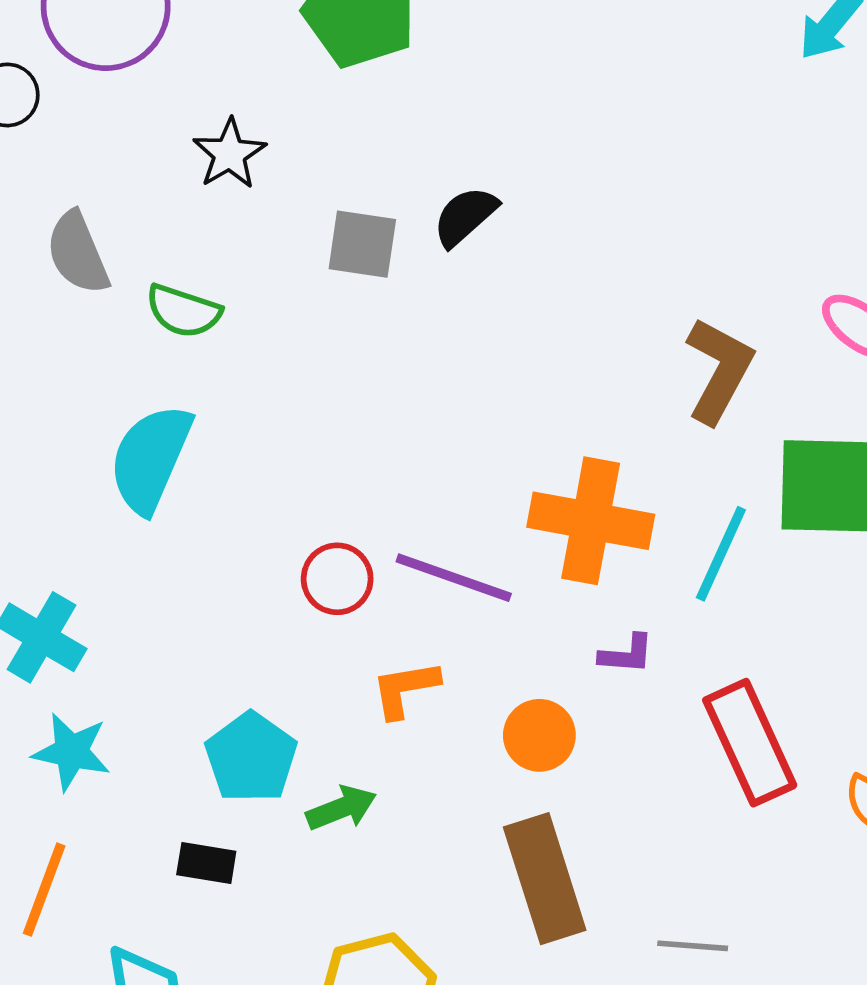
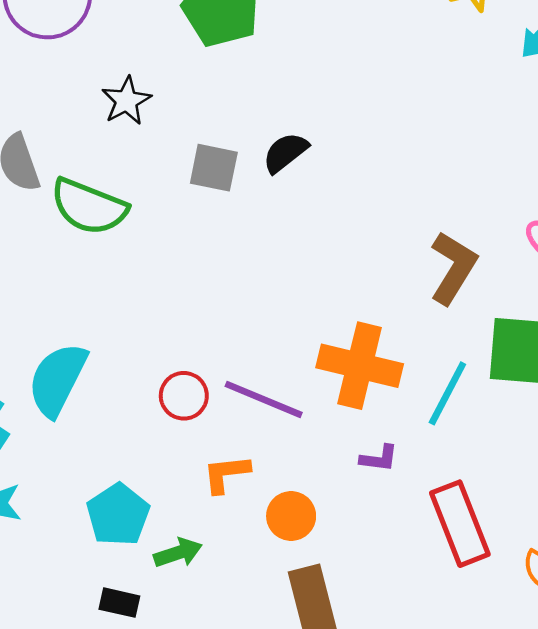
green semicircle: (183, 311) -> (89, 207), size x1.5
cyan semicircle: (150, 458) -> (57, 380), moved
orange circle: (539, 735) -> (291, 516), moved
black rectangle: (206, 863) -> (119, 603), moved

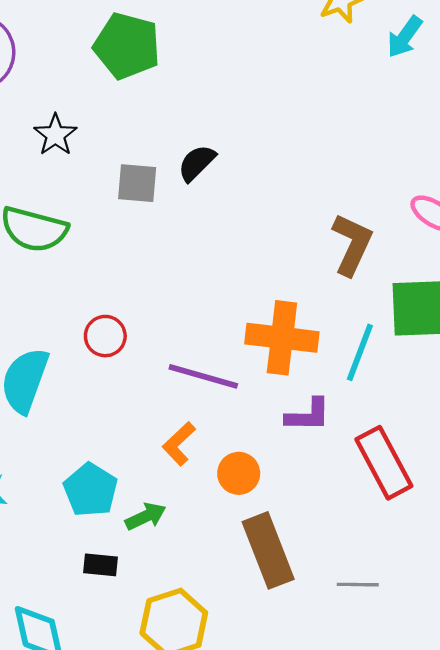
red circle: (184, 396) -> (105, 336), moved
purple L-shape: (379, 458) -> (308, 415), size x1.4
orange L-shape: (226, 474) -> (179, 444), turned -30

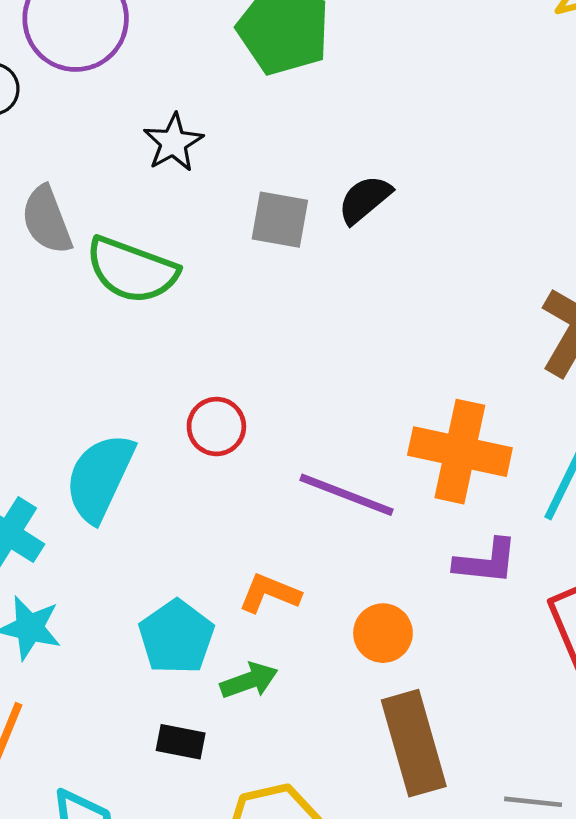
orange L-shape: (179, 444) -> (270, 593), moved, turned 60

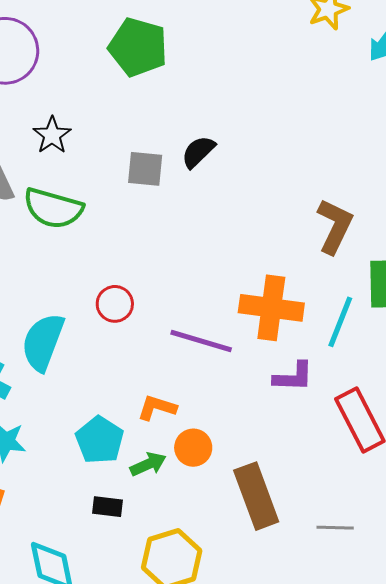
black star: (173, 143) -> (52, 135), moved
orange circle: (383, 633) -> (193, 448), moved

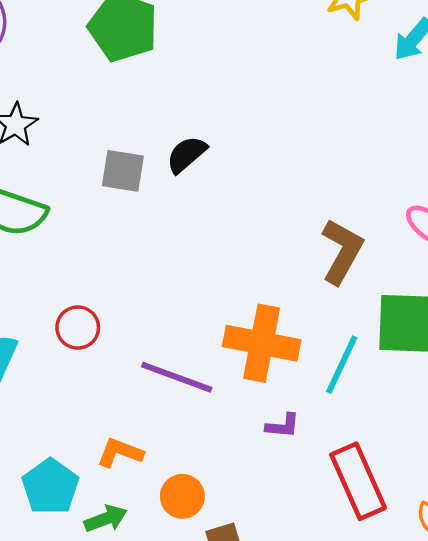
purple L-shape: (293, 377) -> (283, 426), size x0.7
orange circle: (193, 448) -> (182, 496), moved

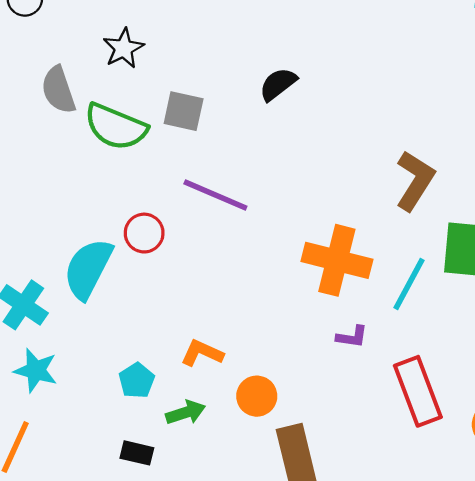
gray square: (123, 171) -> (184, 111), moved
red circle: (78, 328) -> (144, 233), moved
purple line: (177, 377) -> (215, 195), moved
cyan pentagon: (50, 487) -> (137, 381), size x0.7

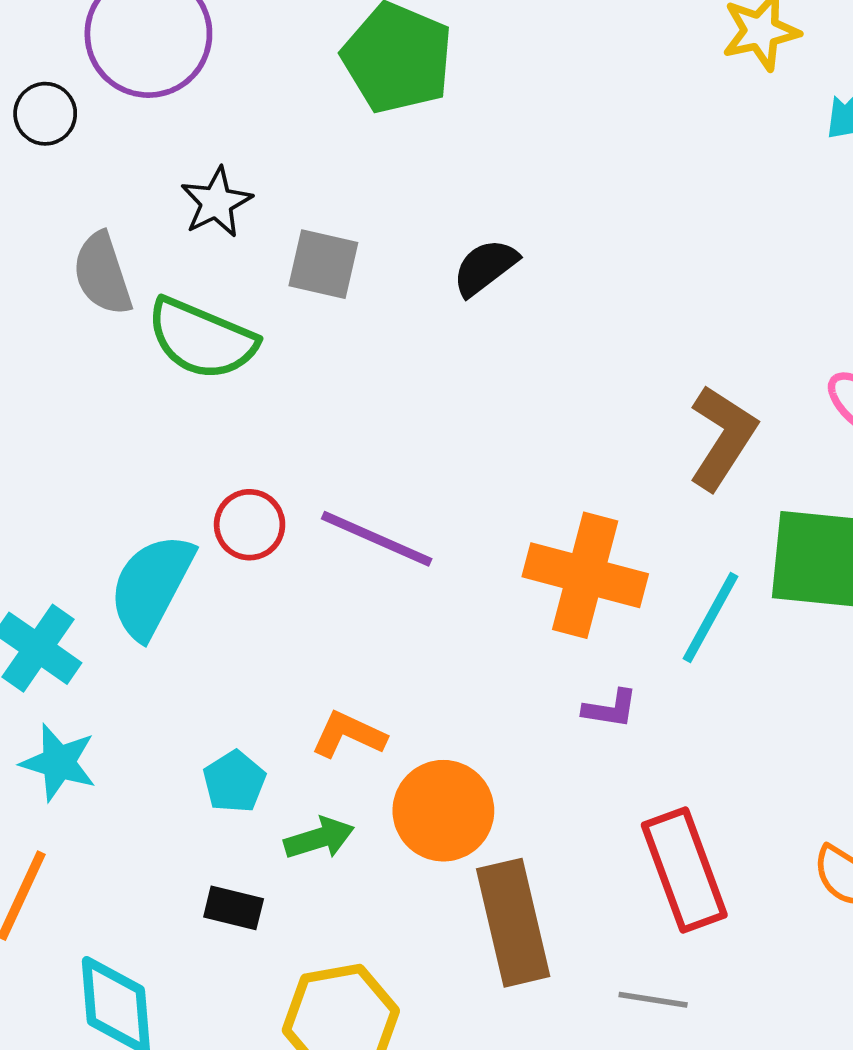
gray square: (184, 111) -> (323, 264), moved
purple line: (215, 195) -> (377, 539), moved
red rectangle: (418, 391) -> (684, 870), moved
orange circle: (257, 396) -> (443, 811), size x1.4

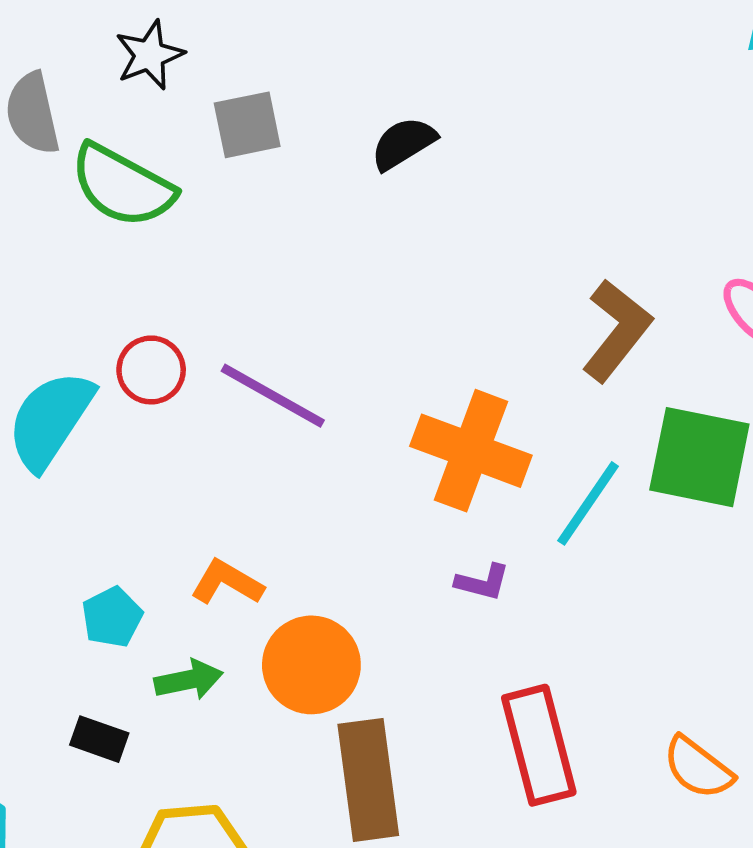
gray square: (323, 264) -> (247, 125), turned -30

